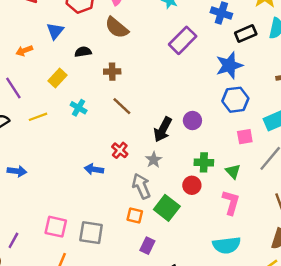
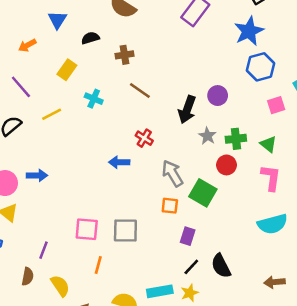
gray star: (154, 160) -> (207, 136), moved

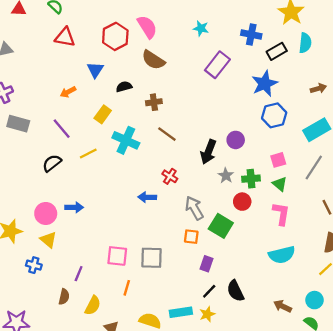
cyan cross: (94, 99) -> (126, 140), size x1.6
pink square: (276, 105) -> (278, 160), moved
brown arrow: (274, 282) -> (283, 306), turned 30
yellow semicircle: (60, 286) -> (93, 305), turned 60

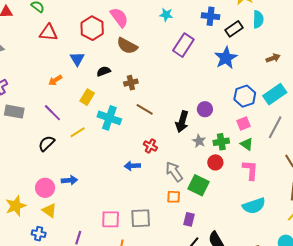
blue hexagon: (274, 115) -> (245, 96), moved

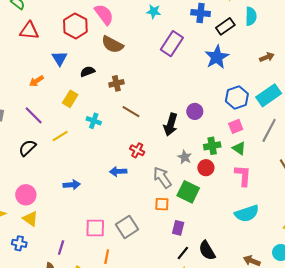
cyan cross: (109, 118) -> (94, 121), size x0.6
gray star: (199, 141) -> (185, 157), moved
blue arrow: (69, 180) -> (72, 185), moved
gray square: (141, 218) -> (127, 227), turned -30

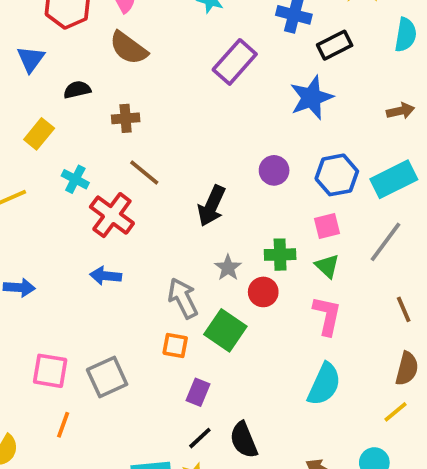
cyan semicircle: (251, 16) -> (406, 35), moved
purple circle: (195, 111) -> (274, 170), moved
red cross: (137, 150) -> (112, 215), moved, size x1.6
cyan semicircle: (247, 213) -> (324, 384), turned -55

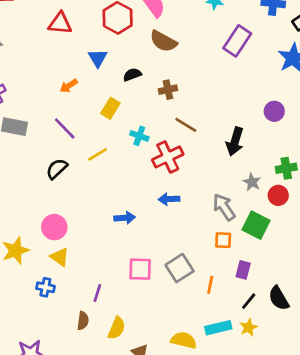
red cross: (112, 215) -> (168, 157), turned 36
blue arrow: (19, 287) -> (125, 218), moved
orange line: (63, 425) -> (210, 285), moved

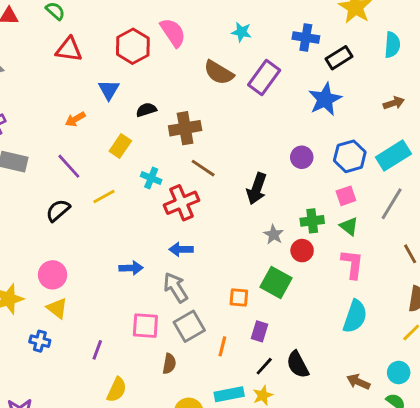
brown semicircle: (163, 41) -> (219, 73), moved
brown cross: (168, 90) -> (185, 128), size x1.5
gray arrow: (224, 207) -> (176, 288), moved
brown semicircle: (83, 321) -> (169, 364), moved

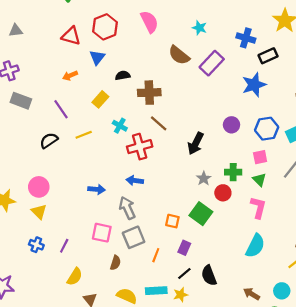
red hexagon: (133, 46) -> (105, 27), moved
red triangle: (69, 50) -> (71, 36), moved
blue cross: (40, 341) -> (36, 245), moved

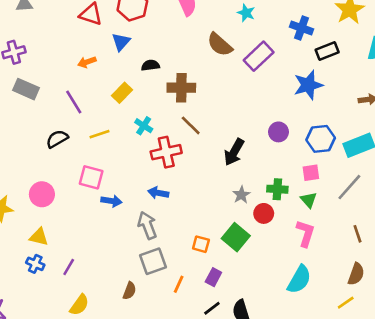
yellow triangle: (39, 212) -> (39, 237), moved, turned -35
pink square: (102, 233) -> (91, 177), moved

